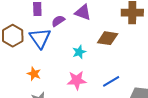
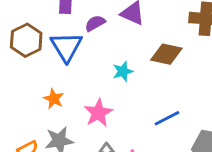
pink star: (77, 80) -> (98, 113), moved, turned -30

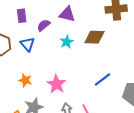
blue triangle: (66, 47) -> (27, 44), size x0.7
cyan star: (123, 71) -> (67, 42), moved

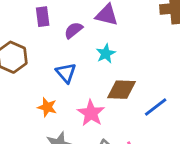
brown diamond: (94, 37) -> (121, 90), moved
blue triangle: (27, 44) -> (66, 73), moved

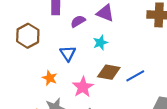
blue line: (156, 107) -> (135, 76), moved

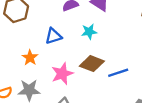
blue triangle: (68, 53) -> (53, 36), turned 35

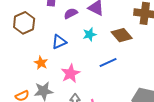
brown diamond: (92, 64) -> (122, 35), moved, turned 35
blue line: (118, 73) -> (108, 62), moved

